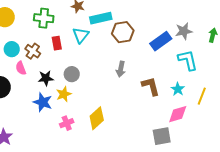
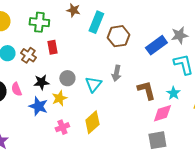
cyan rectangle: (101, 18) -> (96, 22), turned -55
cyan triangle: (81, 35) -> (93, 84), moved
pink semicircle: (21, 68) -> (16, 89), moved
pink diamond: (178, 114) -> (162, 113), moved

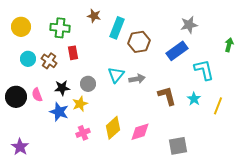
gray star: (179, 35) -> (189, 25), moved
gray arrow: (116, 73) -> (137, 79), turned -112
cyan triangle: (93, 84) -> (116, 75), moved
pink diamond: (162, 113) -> (140, 132), moved

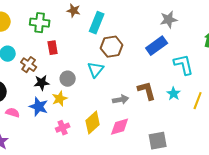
brown hexagon: (139, 42) -> (112, 47), moved
brown cross: (49, 61) -> (29, 65), moved
gray arrow: (137, 79) -> (121, 100), moved
pink semicircle: (37, 95) -> (13, 113), moved, turned 128

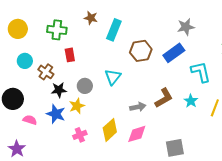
brown hexagon: (112, 47) -> (141, 51), moved
brown L-shape: (147, 91) -> (164, 98), turned 75

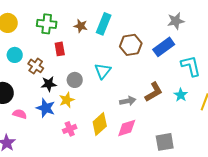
brown star: (91, 18) -> (81, 26), moved

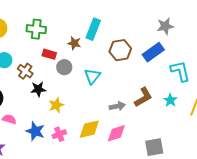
brown star: (81, 26) -> (74, 43), moved
red rectangle: (60, 49) -> (49, 54), turned -64
gray circle: (75, 80) -> (64, 67), moved
blue star: (46, 108) -> (35, 131), moved
yellow diamond: (100, 124) -> (89, 129), turned 30

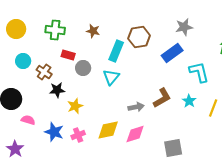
cyan rectangle: (93, 29) -> (116, 51), moved
brown star: (74, 43) -> (93, 31), moved
brown hexagon: (120, 50) -> (139, 37), moved

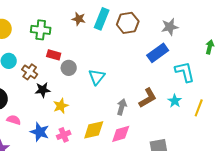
brown star: (93, 31) -> (79, 19), moved
brown hexagon: (139, 37) -> (128, 23), moved
cyan rectangle: (116, 51) -> (102, 19), moved
gray arrow: (136, 107) -> (122, 107), turned -63

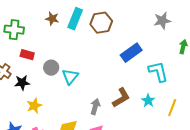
gray star: (170, 27) -> (162, 21), moved
gray circle: (69, 68) -> (51, 68), moved
black star: (43, 90) -> (22, 83), moved

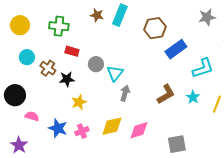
brown hexagon: (101, 23) -> (155, 28), moved
cyan L-shape: (158, 72) -> (203, 68), turned 85
gray arrow: (95, 107) -> (125, 93), moved

